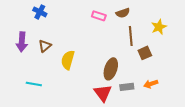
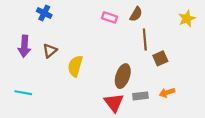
brown semicircle: (123, 13) -> (136, 14), turned -40
yellow star: (159, 27) -> (187, 19), moved
cyan line: (34, 84) -> (23, 93), moved

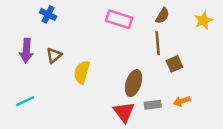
brown semicircle: (136, 14) -> (162, 16), moved
pink rectangle: (109, 17) -> (119, 19), size x1.5
cyan line: (23, 93) -> (25, 101), turned -35

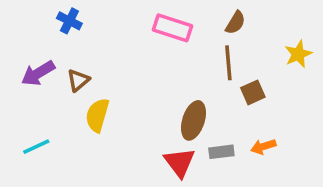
yellow star: (203, 20) -> (298, 54), moved
purple arrow: (26, 51) -> (38, 73), turned 55
yellow semicircle: (82, 72) -> (97, 115), moved

